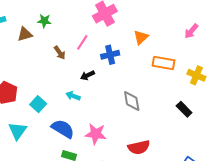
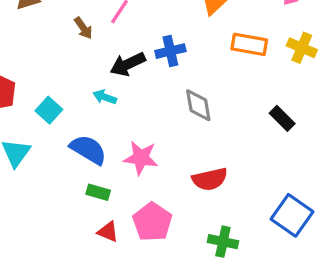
blue cross: (110, 55) -> (170, 51), moved
black arrow: (87, 75) -> (128, 64), size x1.5
yellow cross: (196, 75) -> (302, 48), moved

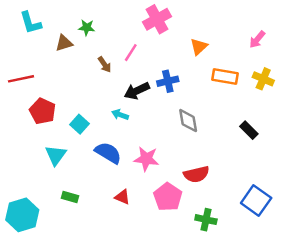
green rectangle: (98, 192) -> (70, 197), moved
pink pentagon: (152, 222) -> (168, 197), moved
red triangle: (108, 232) -> (122, 197), moved

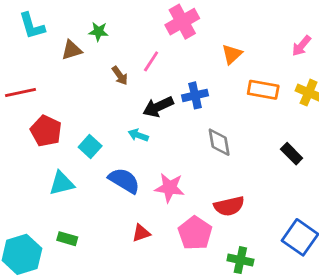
cyan triangle: (56, 155) -> (62, 183), turned 40
green rectangle: (70, 197) -> (67, 239), moved
red triangle: (122, 197) -> (141, 233), turned -42

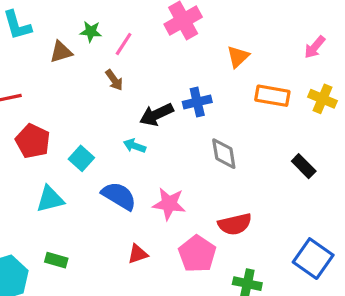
pink line: (151, 61) -> (124, 44), moved

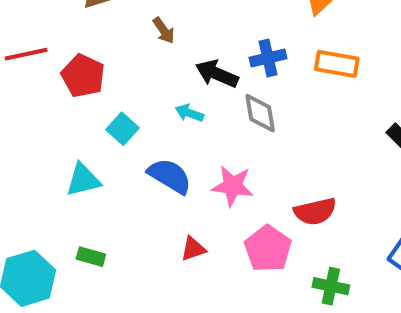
orange rectangle: (272, 96) -> (337, 64), moved
black arrow: (156, 115) -> (217, 74), turned 48
red pentagon: (33, 141) -> (83, 76), moved
gray diamond: (224, 154) -> (260, 113), moved

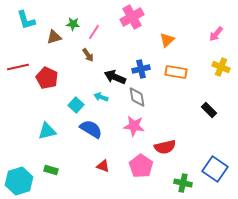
cyan square: (122, 129) -> (76, 105), moved
pink star: (233, 186) -> (134, 126), moved
red triangle: (193, 249) -> (103, 166), turned 40
green cross: (331, 286) -> (183, 183), moved

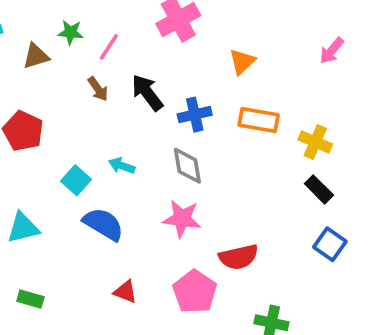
yellow cross: (221, 67) -> (315, 142), moved
black arrow: (115, 77) -> (147, 93), moved, turned 30
blue square: (215, 169) -> (330, 244), moved, size x0.7

